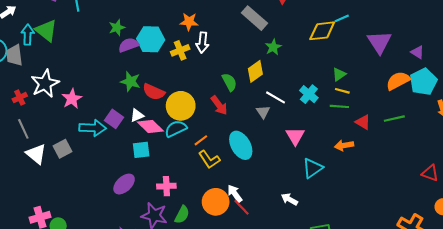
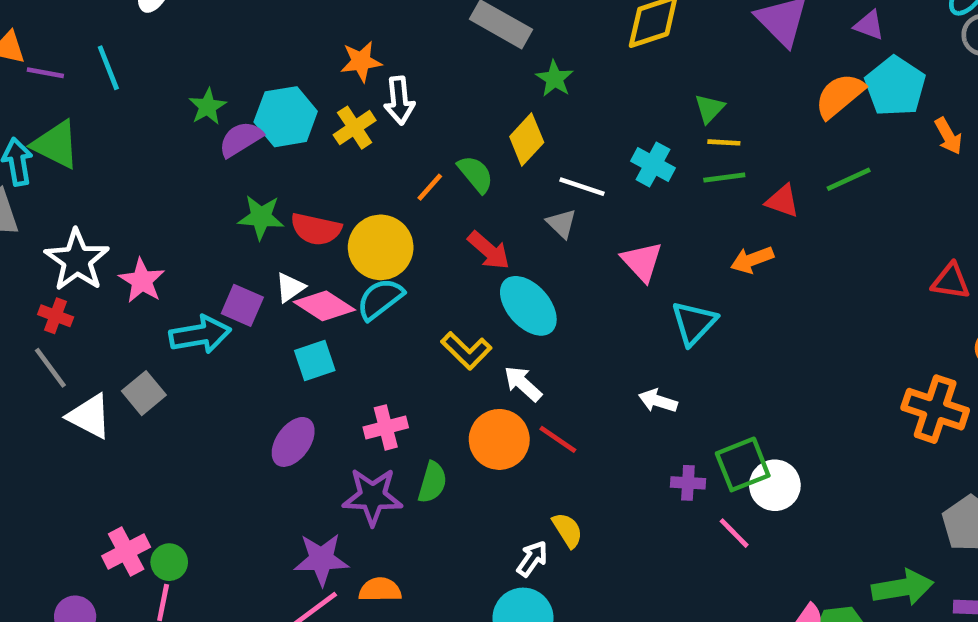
red cross: (20, 98) -> (56, 316), moved, turned -32
red arrow: (219, 105) -> (489, 250), moved
orange line: (201, 140) -> (430, 187), moved
white arrow: (235, 194) -> (523, 384), moved

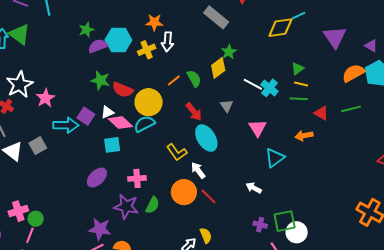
green star: (555, 79) -> (229, 52), moved
white line: (582, 187) -> (253, 84), moved

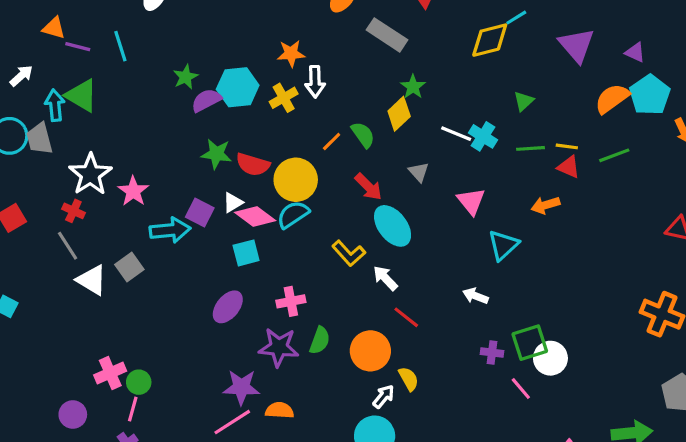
yellow line: (301, 84) -> (567, 146), moved
orange circle: (184, 192) -> (370, 351), moved

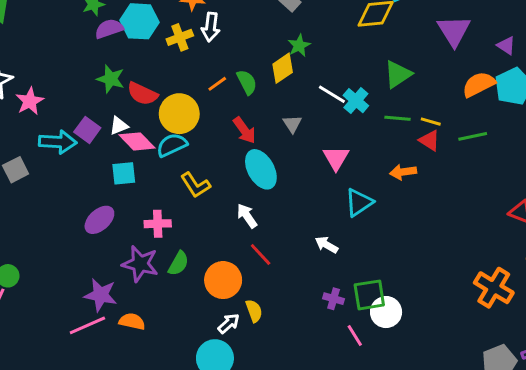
green triangle: (524, 101) -> (398, 74), size x1.5
yellow L-shape: (349, 253) -> (195, 185), moved

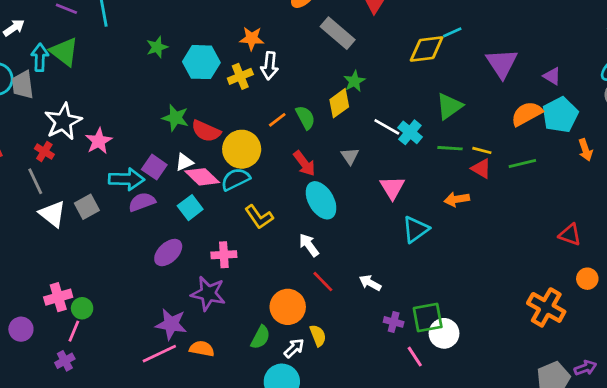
purple semicircle: (109, 29) -> (142, 202), moved
cyan square: (124, 173) -> (190, 208), turned -30
white arrow: (327, 245) -> (370, 283), moved
green semicircle: (178, 263) -> (260, 337), moved

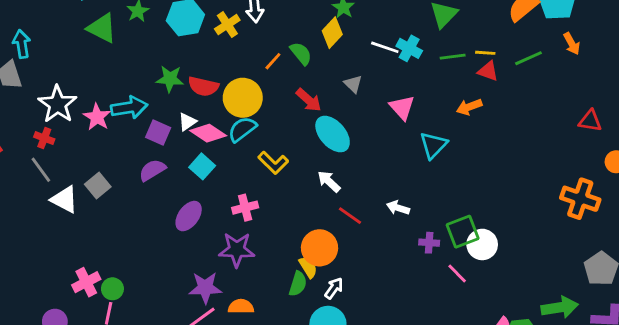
green triangle: (64, 52) -> (102, 28), moved
orange arrow: (585, 150) -> (572, 44), moved
cyan arrow: (126, 179) -> (129, 108), moved
yellow semicircle: (318, 336) -> (308, 267), moved

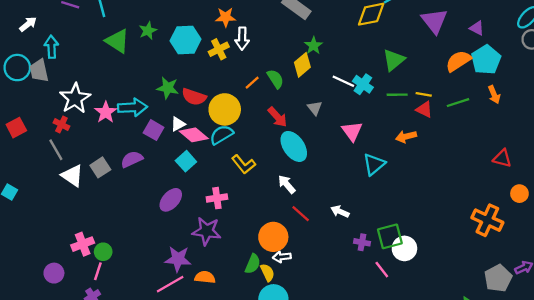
purple semicircle: (152, 170) -> (132, 159), moved
yellow semicircle: (308, 267) -> (267, 272), moved
white arrow: (334, 288) -> (282, 257), moved, turned -138

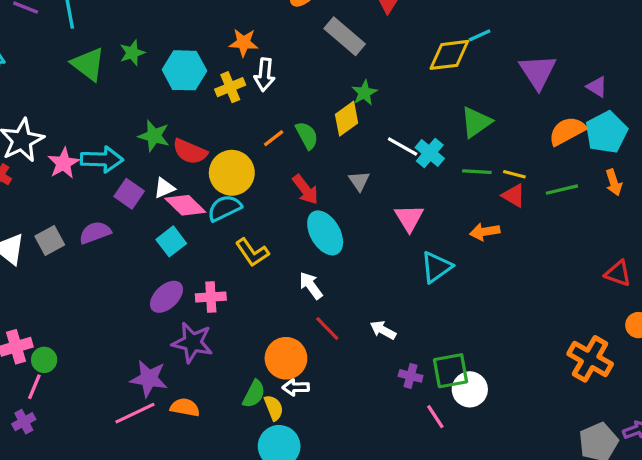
purple ellipse: (171, 200) -> (166, 297), moved

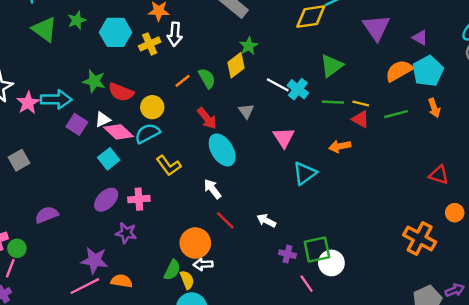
yellow circle: (232, 173) -> (152, 107), size x0.7
purple semicircle: (95, 233) -> (47, 215), moved
purple star: (192, 343) -> (126, 233), size x0.7

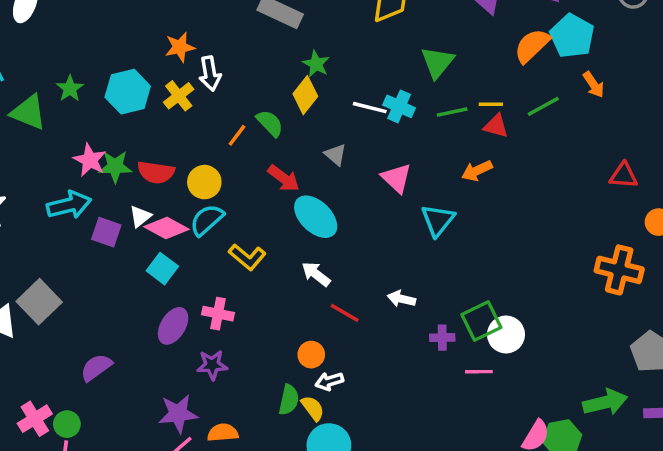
pink star: (28, 103) -> (90, 160), moved
gray square: (19, 160) -> (39, 302), size x1.4
pink cross: (139, 199) -> (218, 314), turned 30
orange circle: (195, 243) -> (311, 355), size x0.6
pink line: (307, 284) -> (479, 372), turned -42

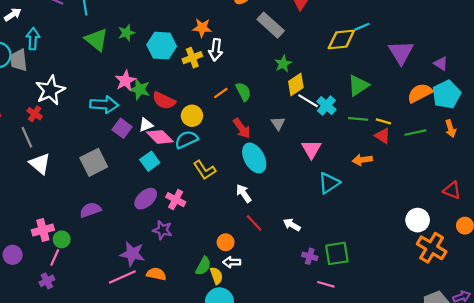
yellow diamond: (305, 95) -> (296, 84), moved
gray square: (39, 302) -> (94, 162), moved
white circle: (506, 334) -> (418, 220), moved

